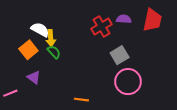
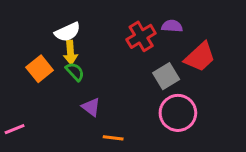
red trapezoid: (152, 20) -> (200, 57), moved, turned 35
white semicircle: (40, 30) -> (68, 32), moved, turned 126
purple triangle: (34, 77) -> (91, 107), moved

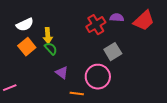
white semicircle: (68, 32) -> (25, 25), moved
red trapezoid: (200, 57) -> (144, 21), moved
pink circle: (178, 113) -> (98, 77), moved

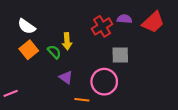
white semicircle: (25, 25) -> (27, 26), turned 60
yellow arrow: (48, 36) -> (67, 41), moved
gray square: (113, 52) -> (120, 55), turned 30

